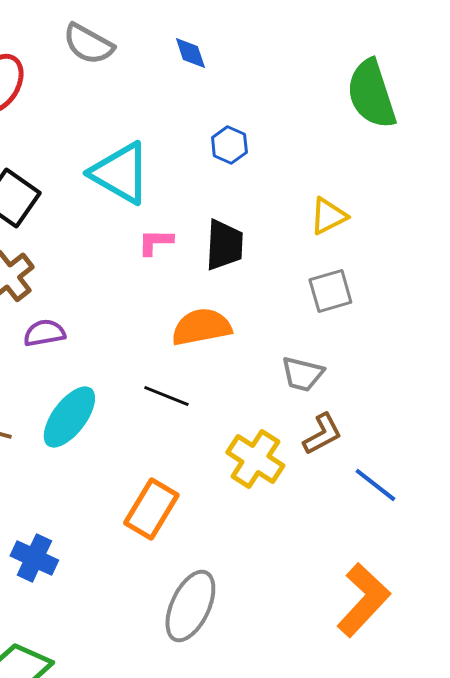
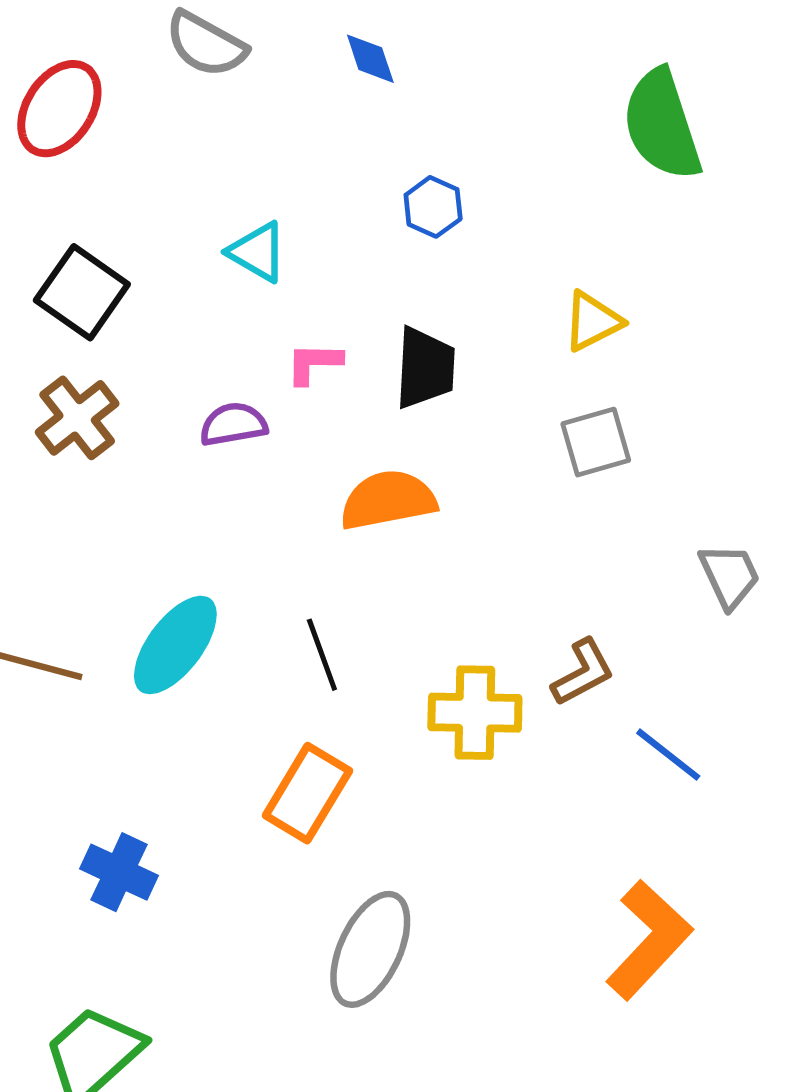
cyan triangle: (120, 173) -> (258, 252), size x0.6
purple semicircle: (44, 333) -> (233, 424), moved
gray trapezoid: (302, 374) -> (729, 576), moved, turned -129
black line: (166, 396) -> (322, 655), moved, turned 48
yellow cross: (255, 459) -> (475, 713), turned -32

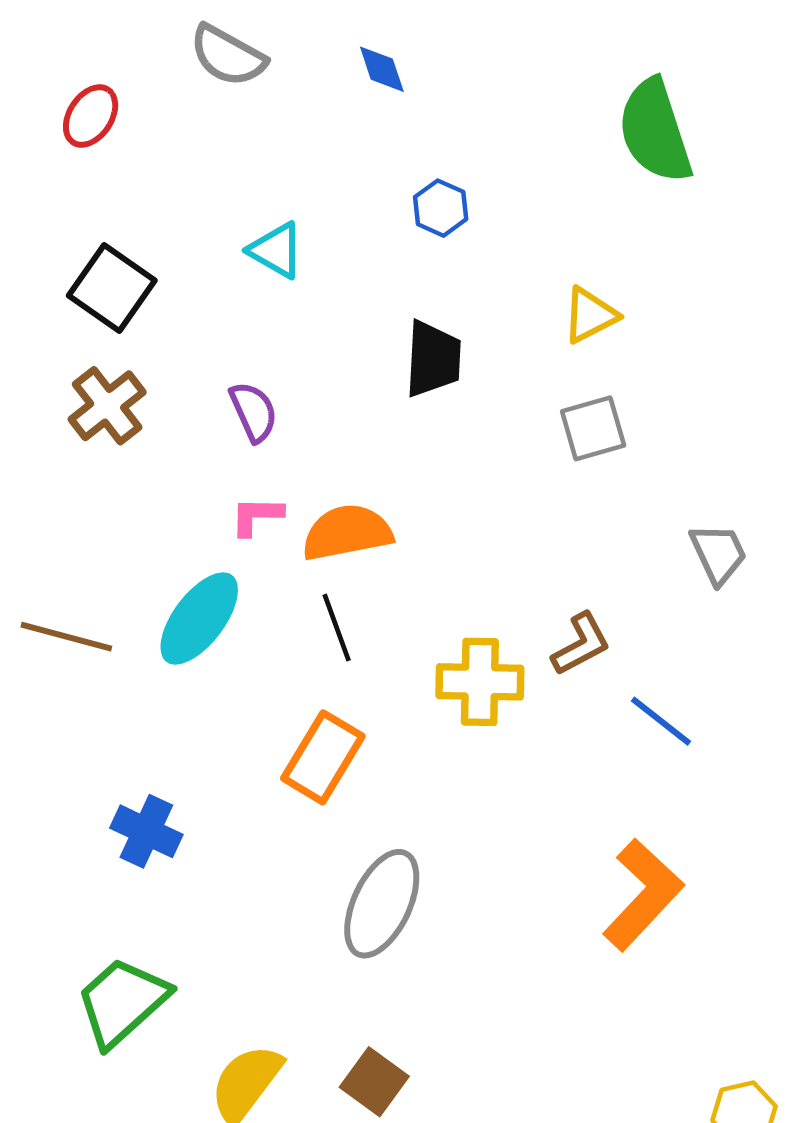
red ellipse: (59, 109) -> (91, 116), size x0.7
pink L-shape: (314, 363) -> (257, 516), moved
purple semicircle: (233, 424) -> (254, 412), turned 76
orange semicircle: (388, 500) -> (347, 532), moved

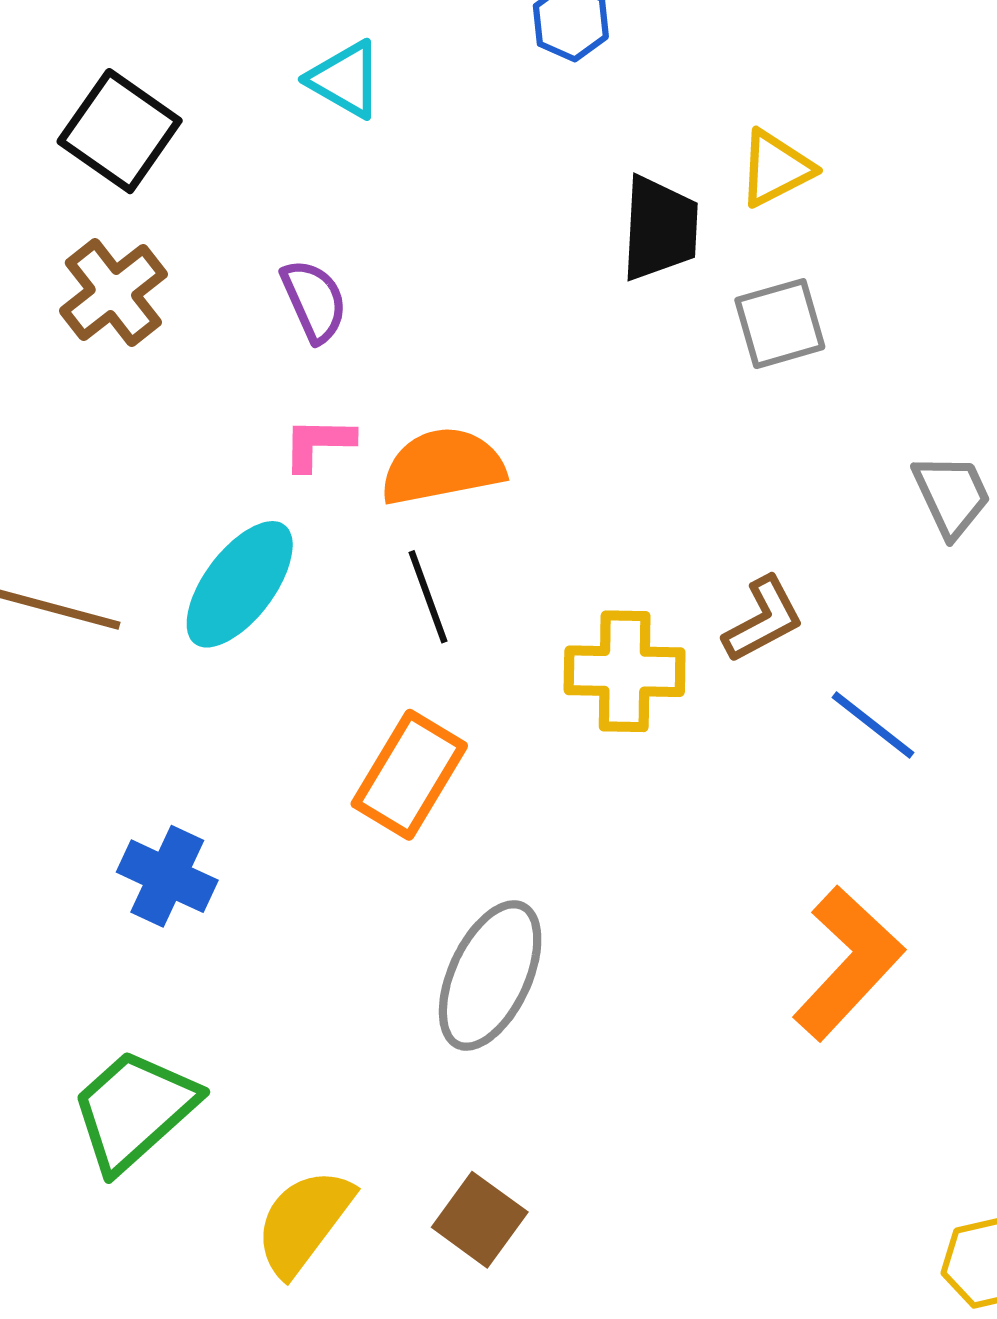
black trapezoid: (433, 359) -> (660, 228), moved

